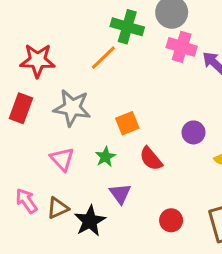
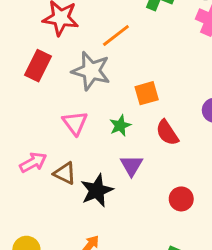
orange line: (103, 58) -> (116, 36), moved
pink arrow: (26, 201) -> (33, 162), turned 90
brown triangle: (58, 208) -> (65, 173), turned 45

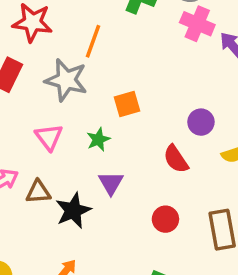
orange line: (116, 36) -> (93, 41), turned -32
red semicircle: (167, 133) -> (176, 159), moved
brown triangle: (65, 173) -> (38, 192), turned -30

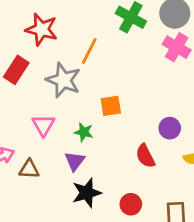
green star: (98, 140) -> (84, 132), turned 30
purple triangle: (111, 183) -> (75, 161), moved
black star: (73, 211) -> (87, 193), moved

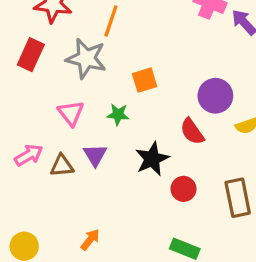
purple circle: (170, 128) -> (215, 96), size x1.4
purple triangle: (75, 161) -> (95, 155), moved
black star: (87, 193) -> (152, 159), moved

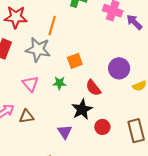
red semicircle: (192, 132) -> (93, 88), moved
purple triangle: (95, 155) -> (65, 132), moved

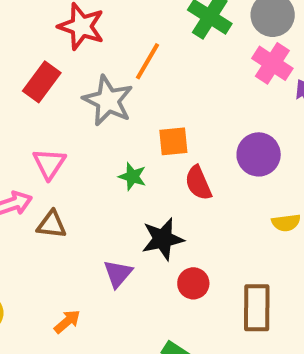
purple circle: (119, 68) -> (259, 154), moved
pink triangle: (30, 84) -> (49, 164), moved
red semicircle: (93, 88) -> (198, 183), moved

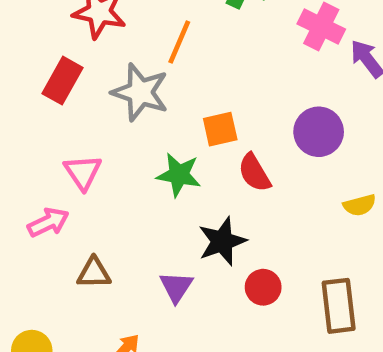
green star: (132, 176) -> (179, 175), size x1.4
brown triangle: (51, 225) -> (94, 273), moved

